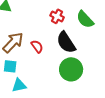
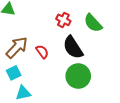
cyan square: (10, 66) -> (14, 73), turned -32

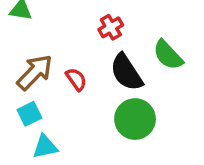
red cross: (63, 20) -> (111, 27), turned 32
green semicircle: (93, 23) -> (168, 55), moved

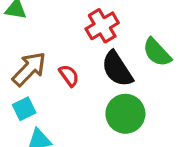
red cross: (111, 27) -> (102, 26), size x1.4

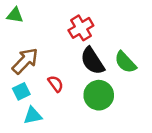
green semicircle: (157, 52) -> (125, 62), moved
red semicircle: (69, 76) -> (56, 84), moved

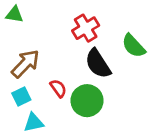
green semicircle: (125, 62) -> (134, 46), moved
green circle: (99, 95) -> (87, 101), moved

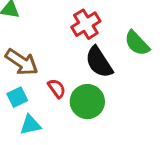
brown arrow: (25, 64) -> (22, 62), turned 80

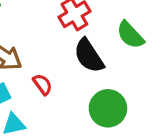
green circle: (87, 102) -> (108, 108), moved

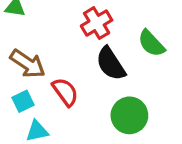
red semicircle: (43, 84) -> (65, 92), size x1.4

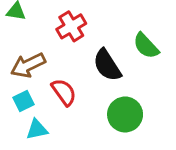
red cross: (97, 23) -> (71, 26), moved
brown arrow: (28, 64) -> (28, 65), turned 120

